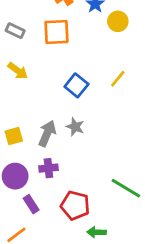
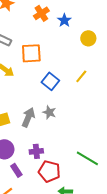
yellow circle: (118, 21) -> (88, 38), moved
orange square: (56, 32) -> (31, 53), moved
purple cross: (48, 168) -> (36, 151), moved

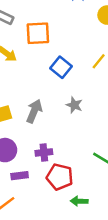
gray star: (49, 112) -> (74, 105), moved
purple rectangle: (16, 170) -> (20, 176), turned -64

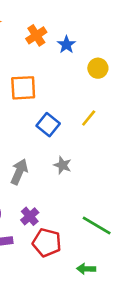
purple cross: (44, 152) -> (30, 216), turned -35
green arrow: (79, 201) -> (86, 269), moved

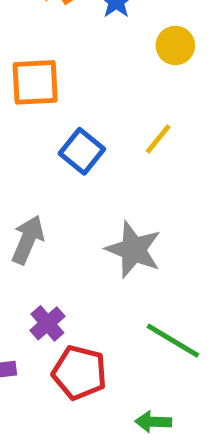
gray star: (63, 165) -> (134, 250), moved, size x1.6

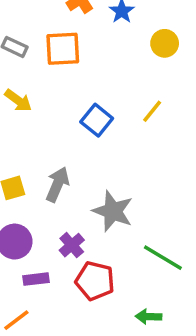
orange square: (35, 82) -> (63, 49), moved
gray star: (134, 250) -> (113, 211), moved

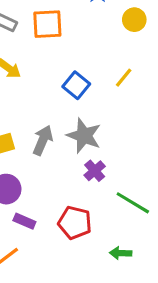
gray star: (113, 211) -> (84, 136), moved
purple cross: (72, 245) -> (95, 171), moved
purple rectangle: (36, 279) -> (24, 221), turned 30

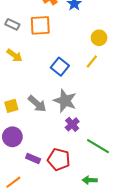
yellow circle: (134, 20) -> (99, 38), moved
gray arrow: (43, 140) -> (37, 104), turned 108
purple rectangle: (24, 221) -> (33, 158), moved

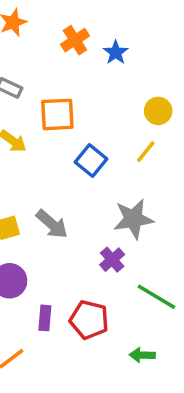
orange square: (40, 25) -> (57, 114), moved
gray star: (65, 101) -> (133, 219), moved, turned -30
purple rectangle: (33, 158) -> (45, 318), turned 72

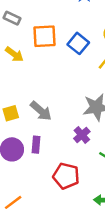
blue square: (91, 160) -> (78, 43), moved
purple rectangle: (45, 318) -> (36, 145), moved

